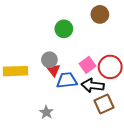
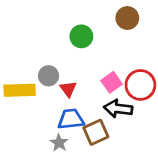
gray circle: (49, 60) -> (49, 76), moved
blue trapezoid: (67, 80) -> (71, 119), moved
brown square: (104, 104) -> (96, 132), moved

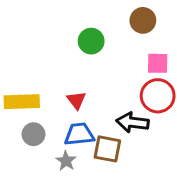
gray circle: (49, 76) -> (34, 134), moved
pink square: (112, 82) -> (158, 63), moved, turned 36
brown square: (96, 132) -> (107, 149), turned 35

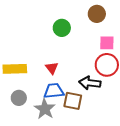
gray circle: (34, 134) -> (19, 98), moved
gray star: (66, 161) -> (45, 109), size x1.5

